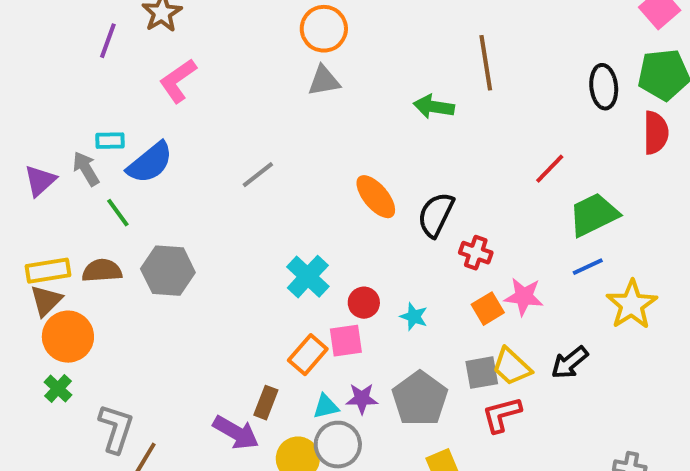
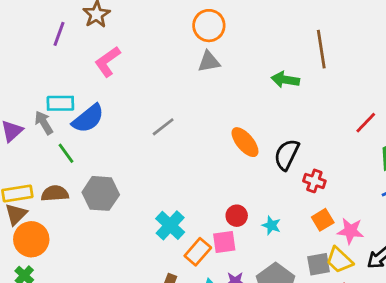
cyan rectangle: (110, 141) -> (60, 103), size x1.4
cyan cross: (308, 277) -> (170, 225), moved
pink star: (524, 297) -> (350, 231), moved

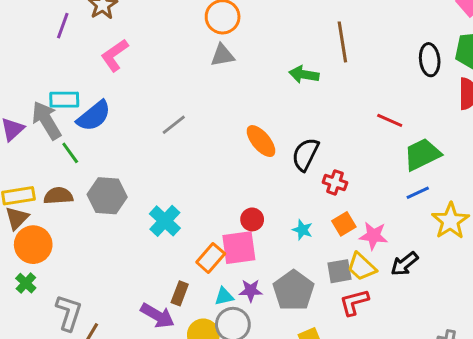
gray arrow: (44, 123) -> (46, 120), size x1.5
red line: (366, 123) -> (390, 120), turned 70
cyan cross: (170, 225) -> (165, 221), moved
cyan star: (271, 225) -> (302, 230), moved
pink square: (224, 242) -> (239, 248), size x1.4

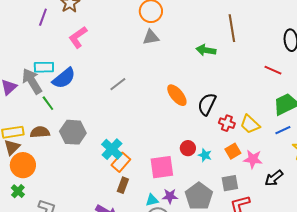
red line: (390, 120) -> (273, 70), moved
red circle: (252, 219) -> (188, 148), moved
orange rectangle: (211, 258) -> (121, 162), moved
yellow trapezoid: (362, 267) -> (250, 124), moved
brown rectangle: (180, 293) -> (123, 185), moved

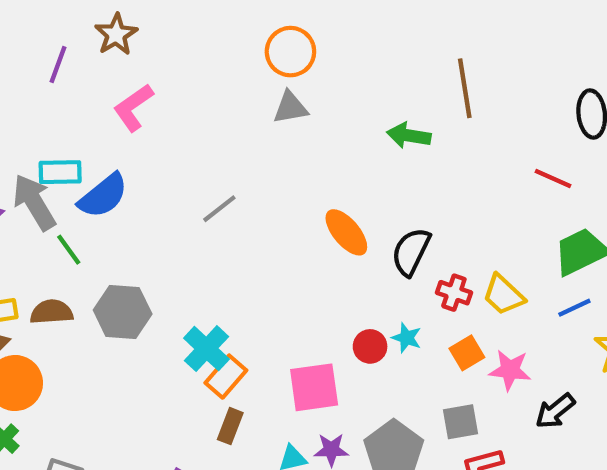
cyan star: (205, 155) -> (407, 338), moved

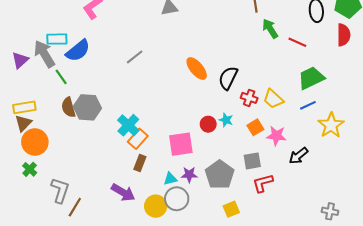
green arrow: (409, 136) -> (270, 29), moved, turned 48
brown semicircle: (52, 312) -> (68, 107), moved, turned -102

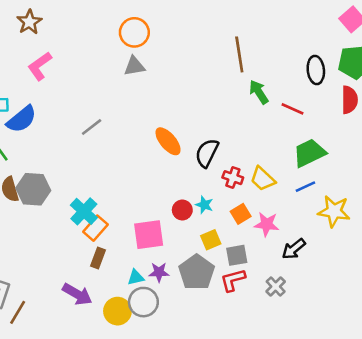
yellow star: (331, 125) -> (334, 211), turned -30
red L-shape: (263, 183) -> (233, 280), moved
yellow square: (231, 209) -> (211, 240), moved
gray cross: (330, 211) -> (276, 286), moved, turned 35

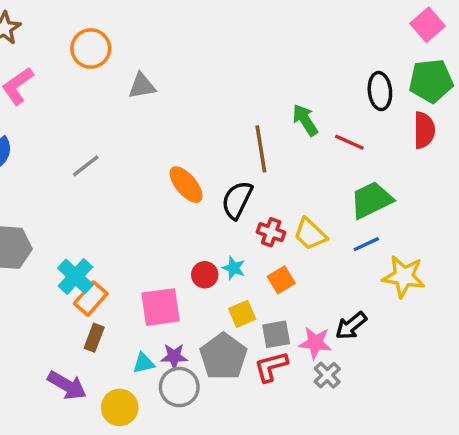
orange circle: (134, 32) -> (91, 49), moved
brown line: (239, 54) -> (261, 149), moved
pink star: (267, 224) -> (315, 343), moved
gray circle: (143, 302) -> (179, 387), moved

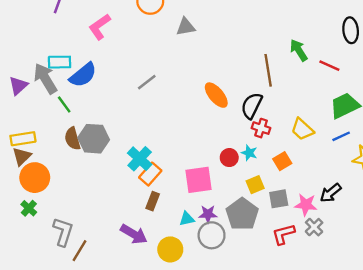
red cross: (271, 232) -> (261, 128), moved
red L-shape: (271, 367) -> (283, 234), moved

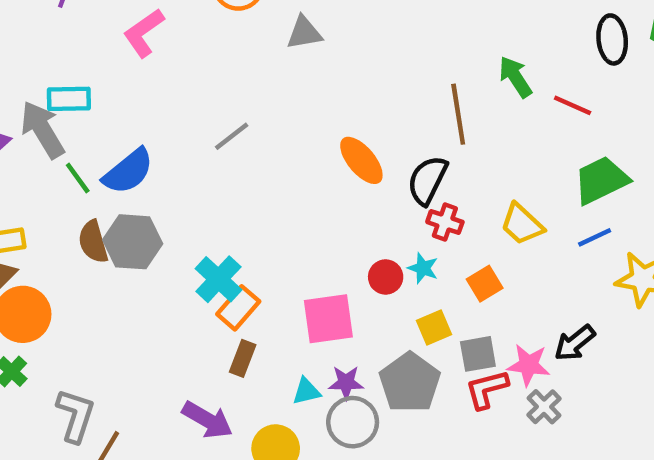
blue semicircle: (83, 75) -> (128, 171), moved
red L-shape: (283, 234) -> (487, 389), moved

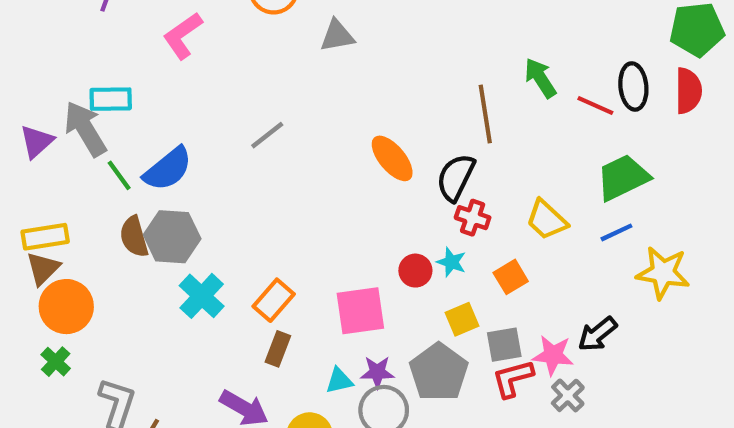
black ellipse: (612, 39) -> (633, 86), moved
cyan cross: (218, 279) -> (202, 296), moved

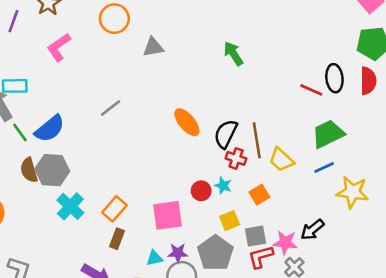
green arrow: (540, 78) -> (233, 54), moved
brown line: (485, 114) -> (257, 140), moved

